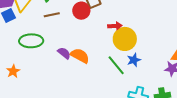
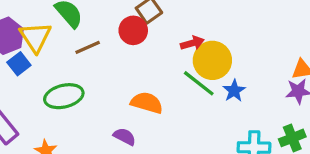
purple semicircle: (64, 53) -> (125, 137), moved
green line: (116, 65) -> (199, 83), moved

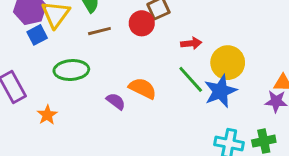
yellow circle: (212, 60) -> (228, 63), moved
blue star: (234, 91) -> (220, 91), size x1.6
purple semicircle: (125, 137) -> (116, 101), moved

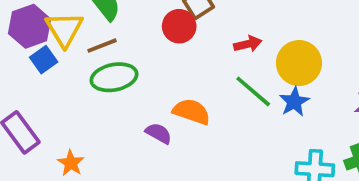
brown line: (99, 31) -> (102, 46), moved
green ellipse: (71, 70) -> (114, 77), moved
blue star: (220, 91) -> (294, 102), size x0.7

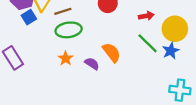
orange semicircle: (191, 112) -> (112, 52), turned 30
orange star: (71, 163) -> (66, 58), moved

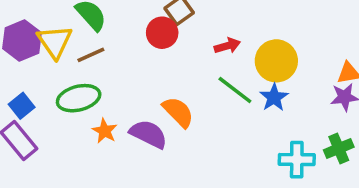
blue square: (29, 17) -> (22, 106), moved
green ellipse: (69, 30) -> (79, 98), moved
purple semicircle: (92, 64) -> (149, 134), size x1.5

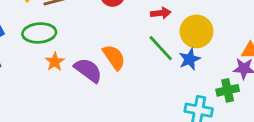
green cross: (339, 149) -> (228, 90), moved

